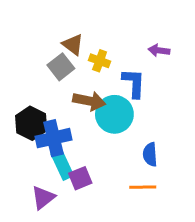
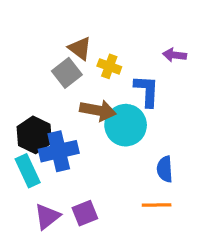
cyan rectangle: (62, 165) -> (28, 171), moved
purple square: (80, 178) -> (85, 213), moved

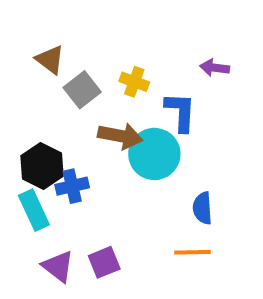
brown triangle: (80, 48) -> (50, 60), moved
blue cross: (59, 151) -> (72, 186), size x0.7
purple triangle: (47, 216) -> (58, 266), turned -44

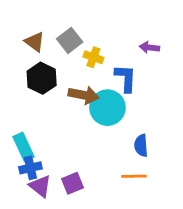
gray square: (82, 90) -> (70, 40), moved
black hexagon: (42, 166) -> (42, 78), moved
blue cross: (72, 186) -> (30, 168), moved

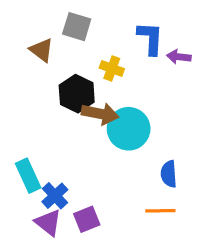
gray square: (70, 40) -> (77, 27), moved, turned -35
black hexagon: (42, 78) -> (77, 94), moved
blue L-shape: (126, 78) -> (150, 38), moved
blue cross: (30, 168) -> (55, 196), moved, turned -30

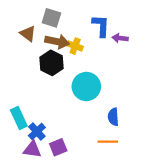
brown arrow: (100, 114) -> (57, 42), moved
purple triangle: (48, 222) -> (32, 149), turned -30

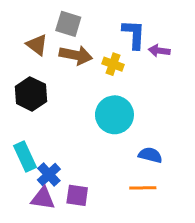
yellow cross: (75, 46) -> (113, 64), moved
black hexagon: (51, 63) -> (31, 94), moved
blue semicircle: (113, 117) -> (150, 155), turned 108
purple square: (58, 147) -> (77, 195), turned 30

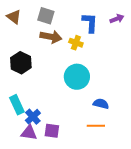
brown triangle: (37, 45) -> (14, 17), moved
purple arrow: (159, 51) -> (117, 19), moved, turned 152

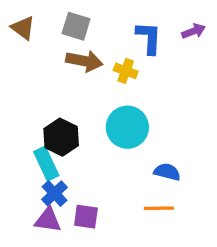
black hexagon: (21, 63) -> (61, 137), moved
cyan rectangle: (17, 105) -> (46, 164), moved

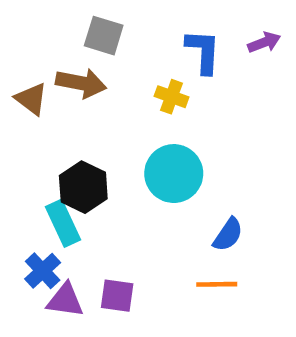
brown triangle: (23, 28) -> (31, 99), moved
brown arrow: (84, 61) -> (81, 83), moved
blue semicircle: (167, 172) -> (228, 235), turned 110
blue cross: (55, 193) -> (43, 271), moved

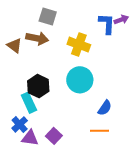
blue L-shape: (203, 51) -> (107, 24), moved
yellow cross: (171, 97) -> (79, 45), size x1.5
purple square: (117, 296) -> (54, 136), turned 35

